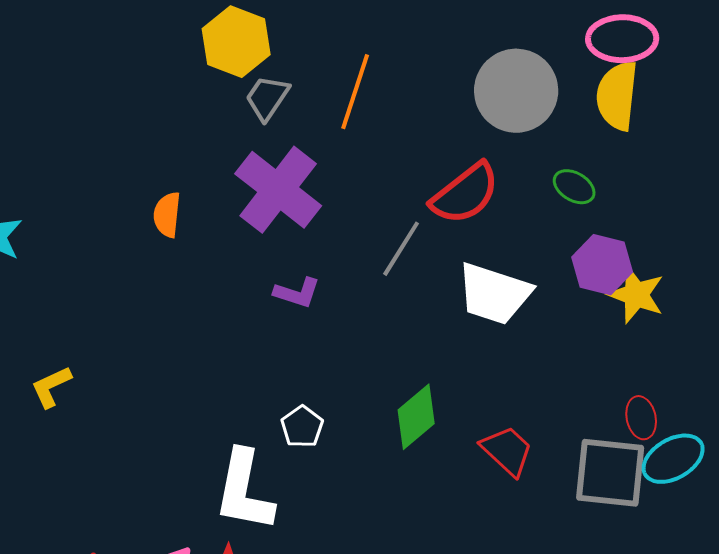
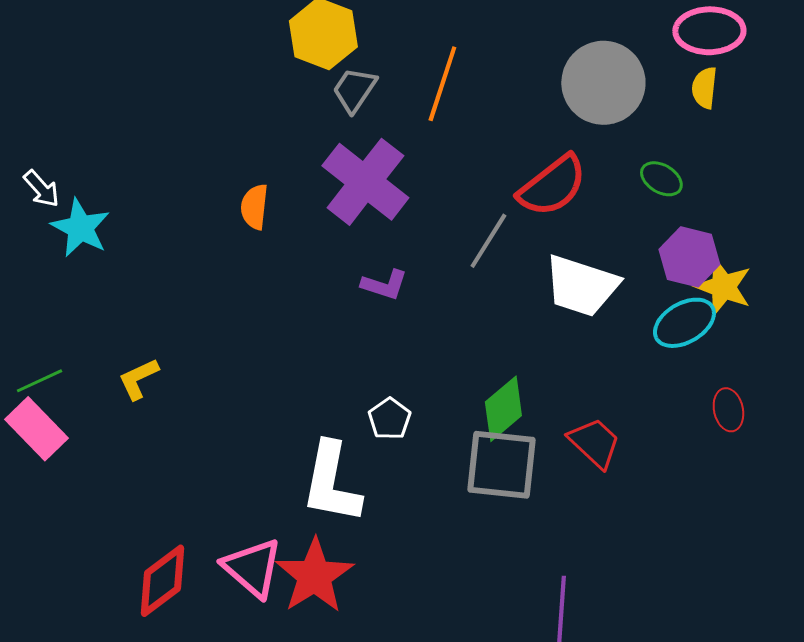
yellow semicircle: (617, 96) -> (704, 88), size x0.6
cyan ellipse: (673, 459) -> (684, 323), moved
gray square: (610, 473) -> (501, 465), moved

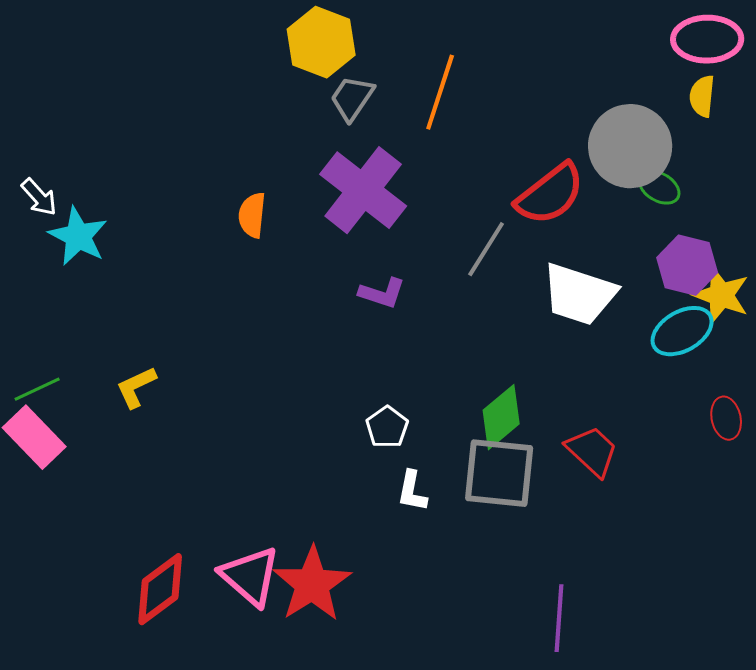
gray circle: (603, 83) -> (630, 146), moved
white L-shape: (331, 483) -> (412, 491), moved, size x0.5

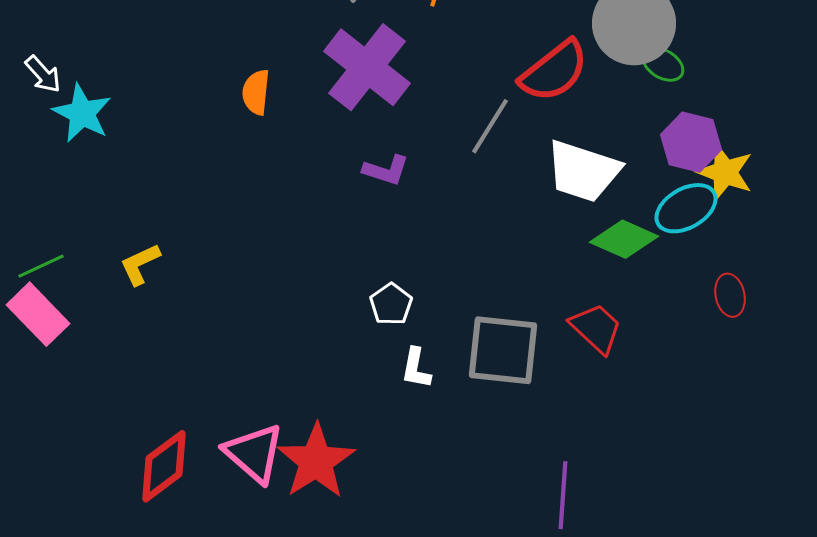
green diamond: (501, 417) -> (624, 239), moved, turned 64

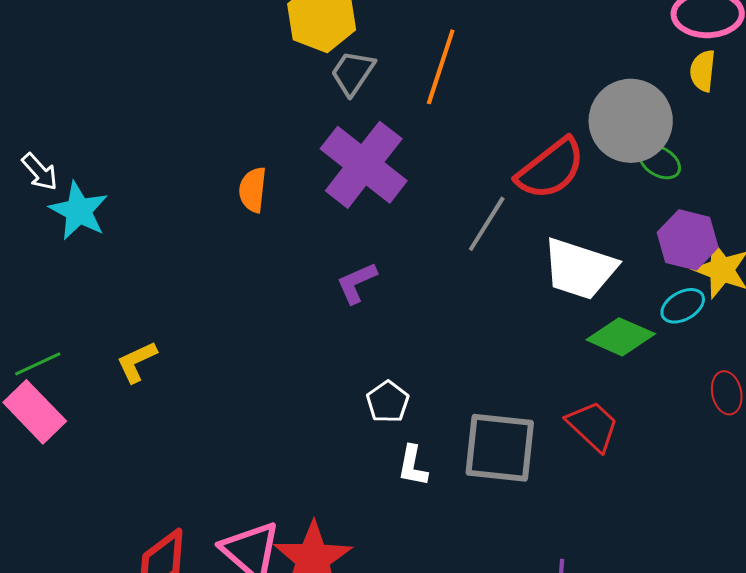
purple L-shape: (386, 170) -> (357, 283), moved, turned 138
cyan ellipse: (686, 208) -> (683, 306), size x0.7

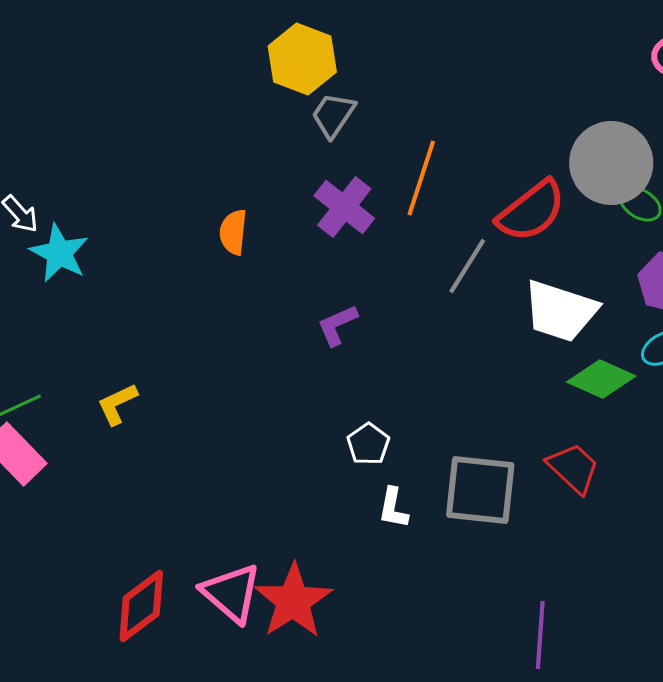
orange line: (441, 67) -> (421, 178), moved
purple cross: (364, 165) -> (344, 207), size x0.7

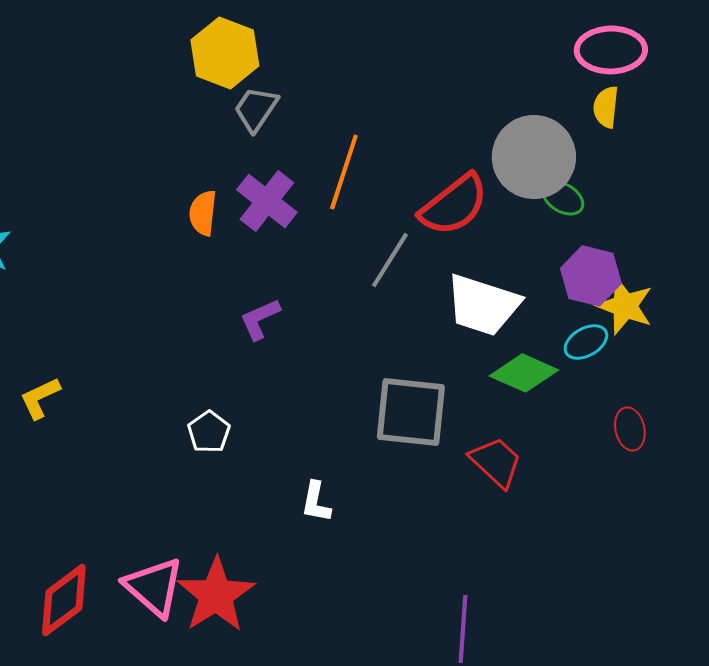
orange semicircle: (233, 232) -> (203, 213), moved
white pentagon: (368, 444) -> (209, 432), moved
gray square: (480, 490) -> (411, 412), moved

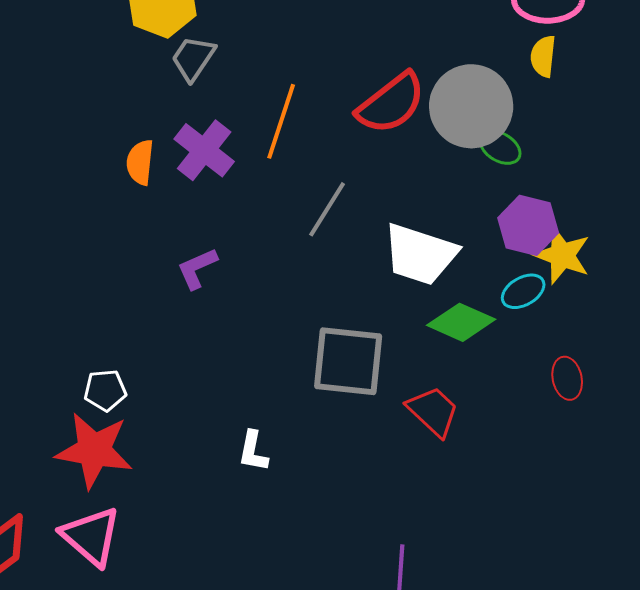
red semicircle: (454, 205) -> (391, 103), moved
white pentagon: (209, 432) -> (105, 390), moved, turned 30
red star: (216, 595) -> (94, 450), moved, turned -30

